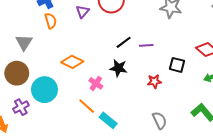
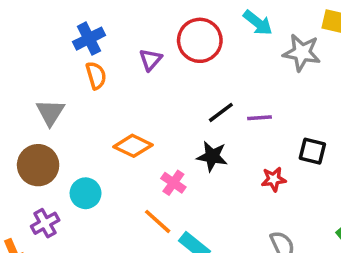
cyan circle: (44, 90) -> (86, 193), size x0.7

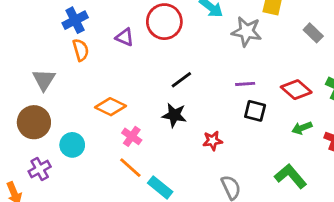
purple triangle: (151, 60) -> (125, 37), turned -48
purple line: (260, 118) -> (245, 84), moved
red star: (274, 179) -> (213, 141), moved
pink cross: (173, 183) -> (132, 136), moved

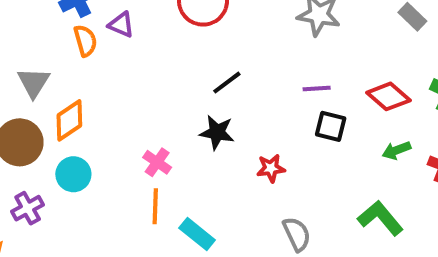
purple triangle: (125, 37) -> (121, 25), moved
orange diamond: (110, 107) -> (69, 120), moved, turned -60
orange line: (130, 168) -> (155, 206), turned 50

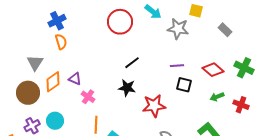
purple triangle: (121, 25) -> (75, 79), moved
pink cross: (157, 162) -> (88, 97), moved
red star: (271, 168) -> (154, 106), size x1.6
cyan circle: (73, 174) -> (55, 121), moved

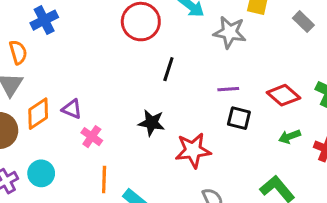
gray rectangle: (225, 30) -> (303, 22), moved
orange semicircle: (61, 42) -> (18, 52), moved
black line: (132, 63) -> (168, 69), moved, turned -35

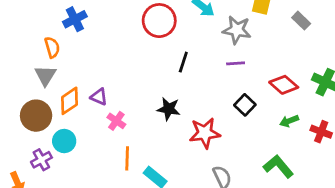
purple line: (228, 89) -> (236, 63), moved
black square: (239, 118) -> (245, 105), turned 30
cyan circle: (41, 173) -> (64, 141), moved

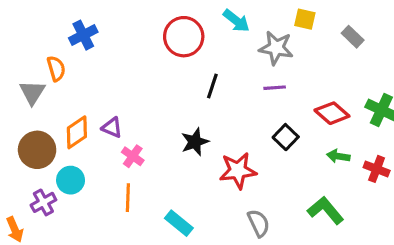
gray triangle: (45, 75) -> (32, 92), moved
black star: (169, 109) -> (195, 142), turned -30
green arrow: (289, 121) -> (338, 156), turned 30
orange line: (127, 158) -> (128, 198), moved

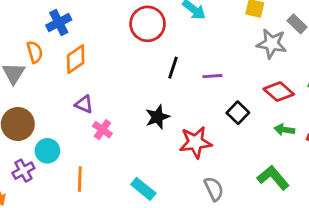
gray star: (276, 48) -> (272, 44), moved
purple line: (275, 88) -> (212, 76), moved
orange diamond: (77, 132) -> (76, 59), moved
orange line: (128, 198) -> (80, 179), moved

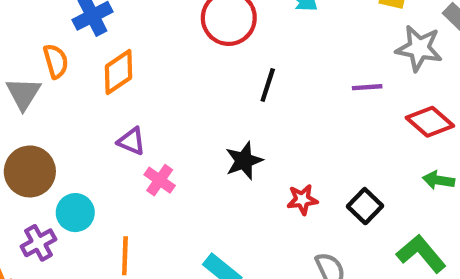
purple line: (212, 76) -> (367, 87), moved
black square: (238, 113) -> (365, 206), moved
red star: (196, 142) -> (302, 200), size x0.6

